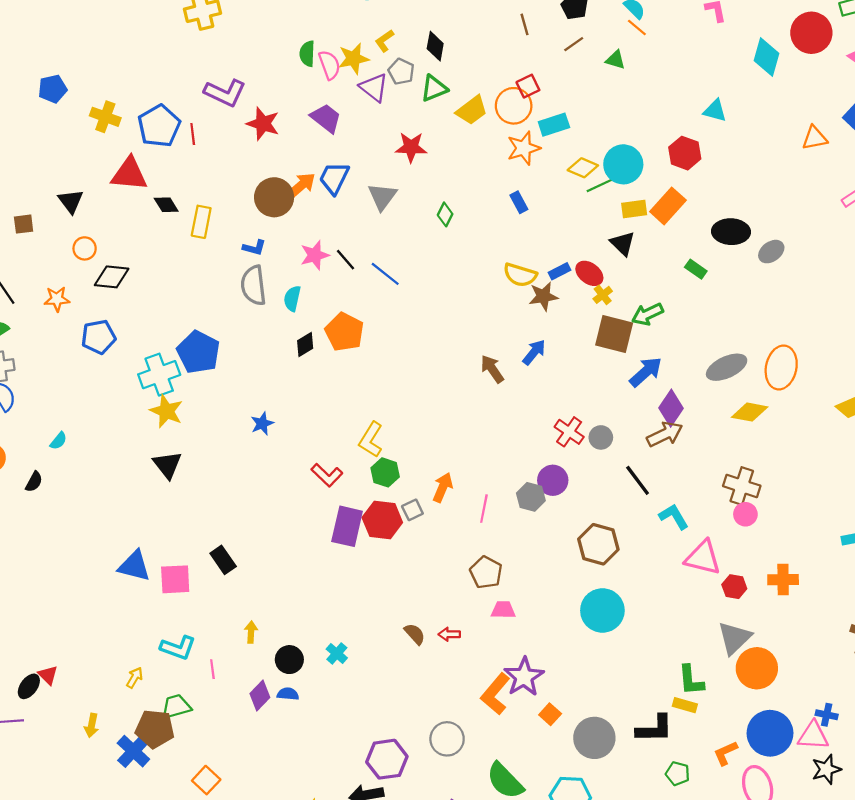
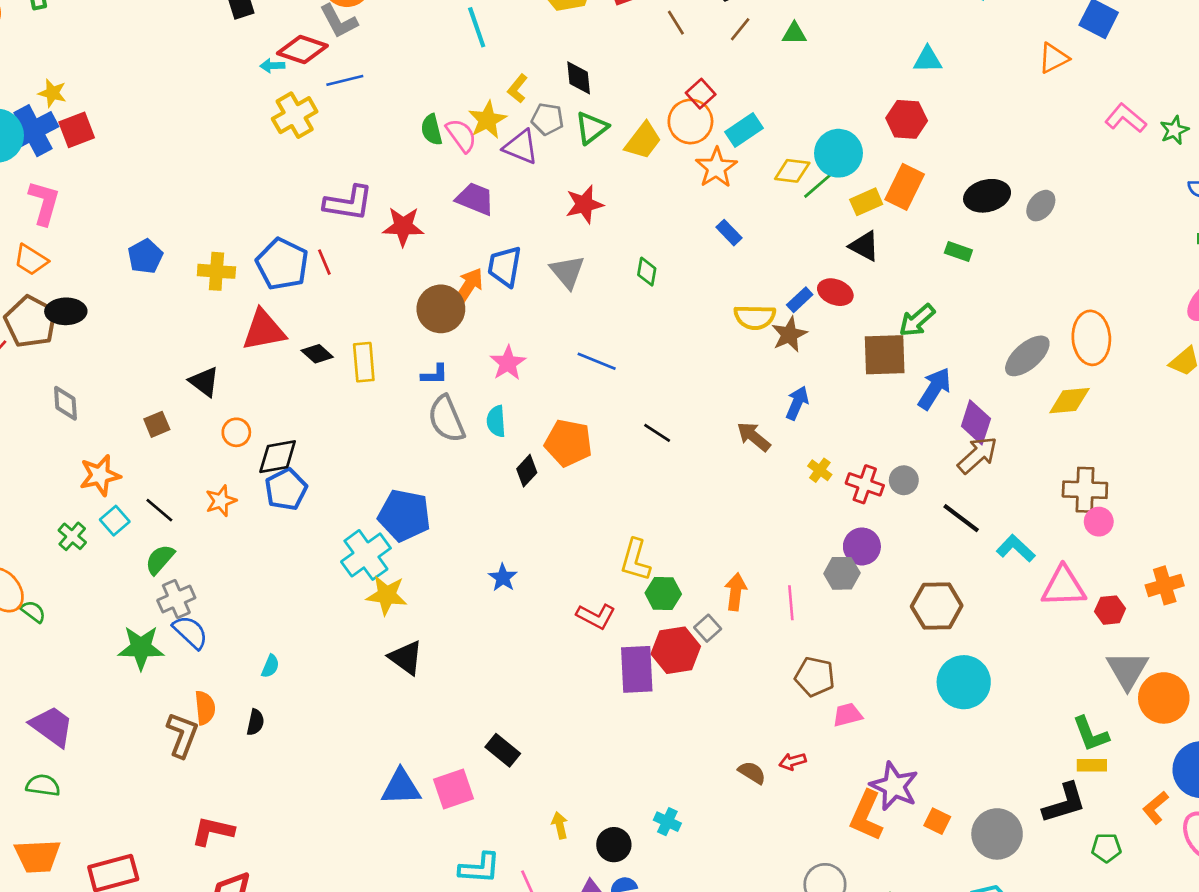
black line: (345, 260) -> (657, 433), moved
yellow cross: (603, 295) -> (820, 470), moved
blue pentagon: (99, 337) -> (286, 489), moved

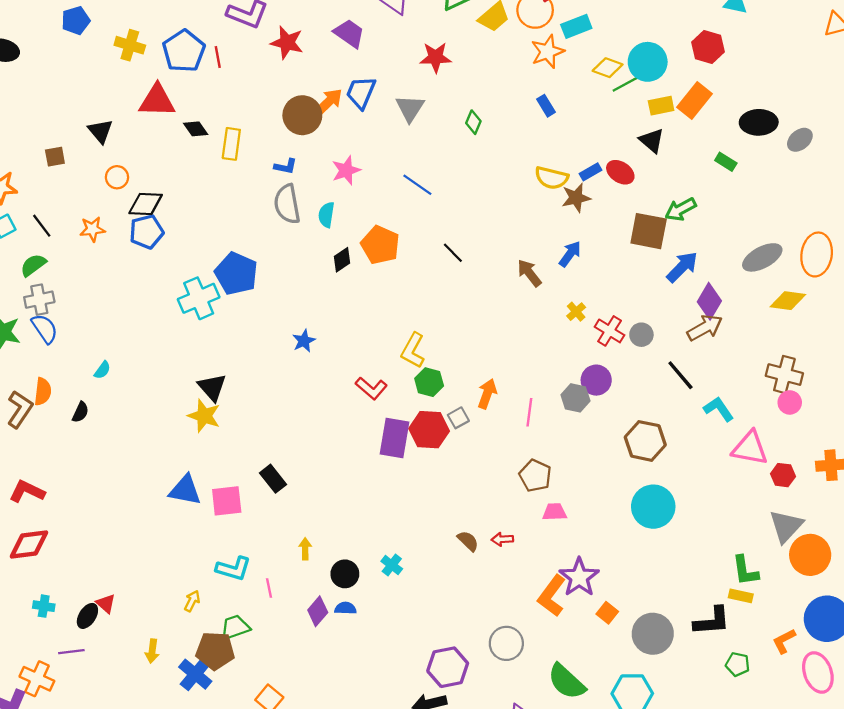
yellow star: (387, 595) -> (204, 416), moved

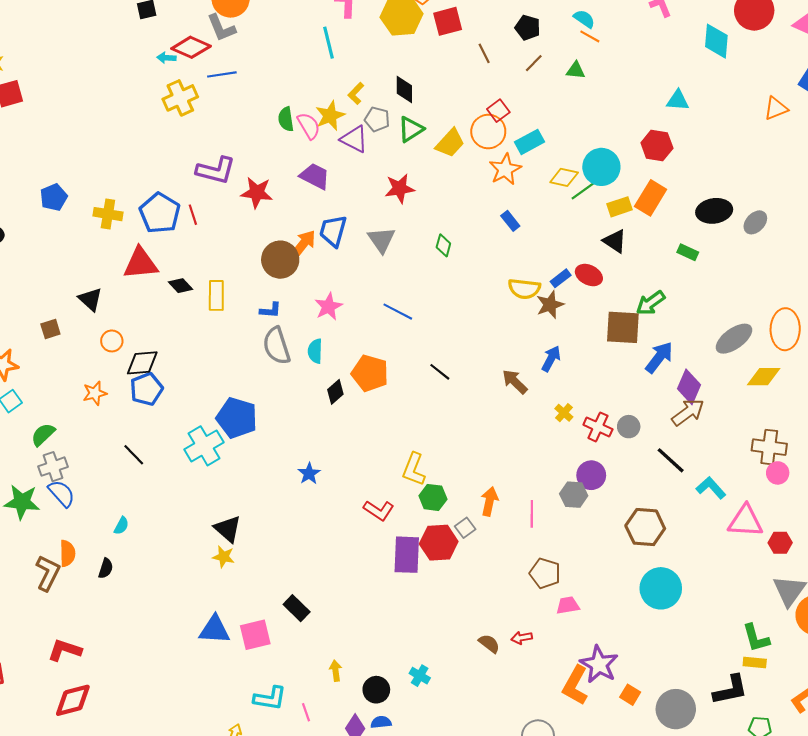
black line: (42, 226) -> (134, 455), moved
yellow star: (204, 416) -> (224, 557), size x0.7

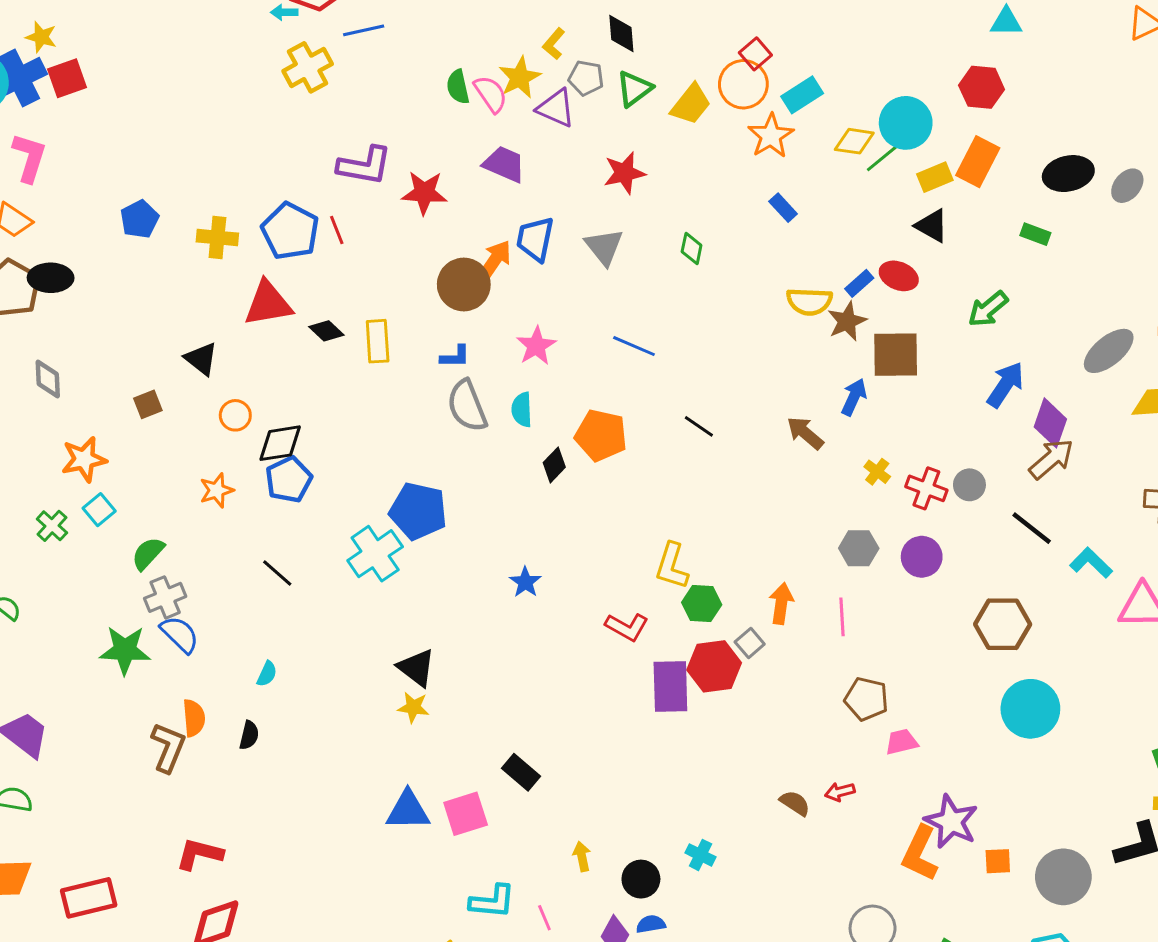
brown square: (623, 327) -> (896, 355), moved
gray hexagon: (574, 495) -> (859, 548), moved
orange square: (630, 695) -> (998, 861), turned -30

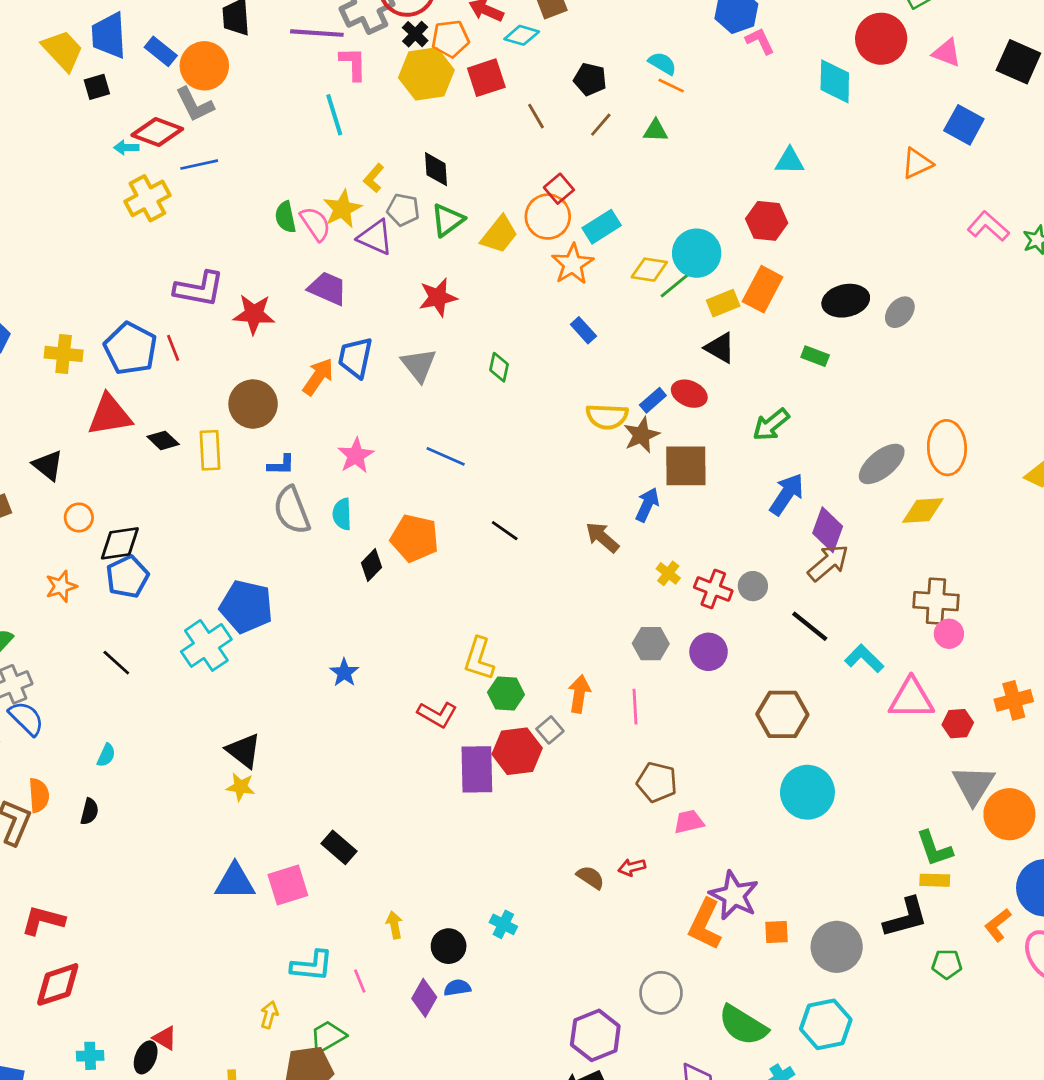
brown circle: (464, 285) -> (253, 404), moved

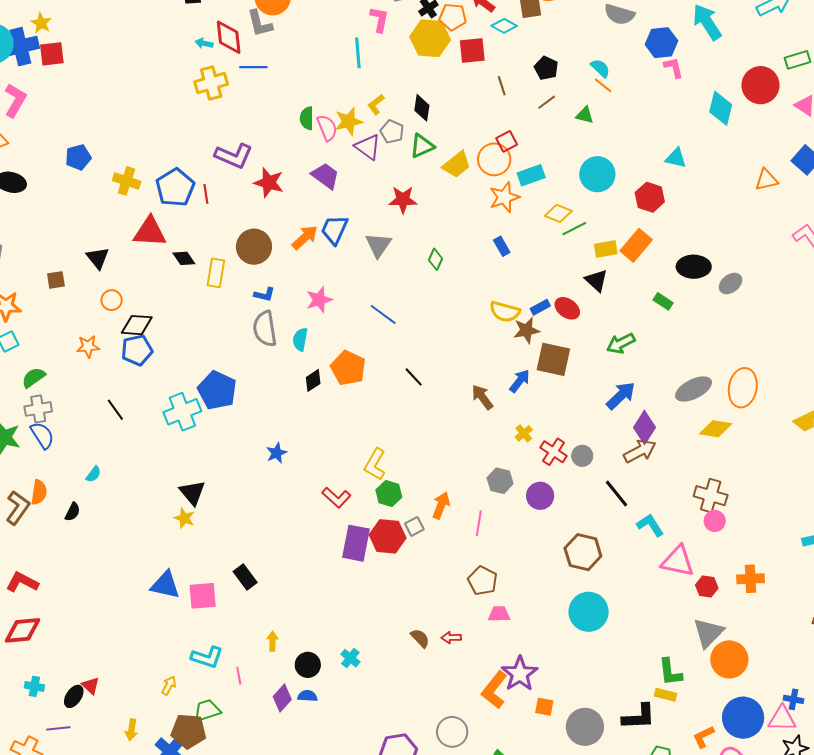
red diamond: (157, 132) -> (229, 37), turned 51
cyan circle: (697, 253) -> (597, 174), moved

